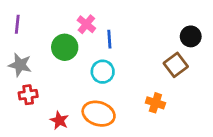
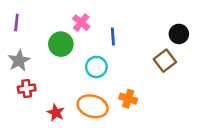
blue line: (109, 39) -> (113, 36), moved
gray star: (20, 65) -> (19, 61), turned 30
orange cross: (155, 103) -> (128, 99), moved

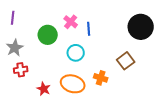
pink cross: (81, 23) -> (71, 22), moved
black circle: (179, 34) -> (141, 27), size x1.6
brown square: (165, 61) -> (126, 61), moved

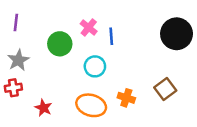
brown square: (126, 61) -> (165, 89), moved
red cross: (21, 70) -> (13, 88), moved
red star: (44, 89) -> (43, 108), moved

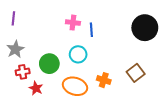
pink cross: (89, 28) -> (73, 23), turned -32
green circle: (60, 44) -> (49, 64), moved
red cross: (13, 88) -> (23, 72), moved

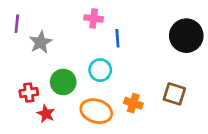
pink cross: (73, 23) -> (94, 18), moved
gray star: (15, 49) -> (41, 42), moved
brown square: (136, 73) -> (174, 94), turned -36

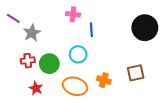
purple line: (17, 24) -> (13, 18), turned -64
red cross: (29, 93) -> (28, 61), moved
brown square: (174, 94) -> (136, 73), turned -30

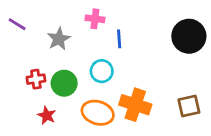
gray star: (32, 33) -> (59, 39), moved
brown square: (136, 73) -> (189, 106), moved
orange cross: (104, 80) -> (135, 105), size x1.6

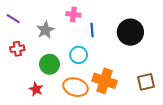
black circle: (189, 36) -> (130, 32), moved
red cross: (36, 79) -> (17, 49), moved

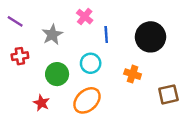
pink cross: (73, 14) -> (85, 17), turned 32
orange cross: (104, 81) -> (133, 74), moved, size x0.6
orange ellipse: (75, 87) -> (87, 100), turned -60

